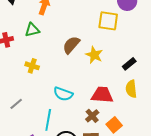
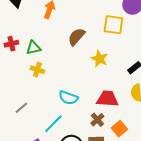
green triangle: (32, 30) -> (33, 48), moved
brown semicircle: (71, 45) -> (76, 37), moved
cyan line: (48, 120) -> (53, 124), turned 35

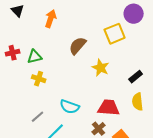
yellow square: (113, 25) -> (115, 34), turned -30
gray line: (21, 108) -> (38, 117), moved

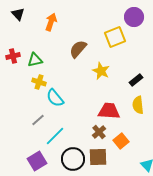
cyan semicircle: (70, 107) -> (55, 98), moved, turned 30

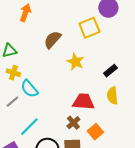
gray line: (38, 120) -> (12, 102), moved

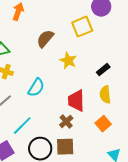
cyan semicircle: (29, 89) -> (36, 88), moved, turned -108
red trapezoid: (83, 102) -> (76, 101), turned -95
orange square: (95, 132) -> (103, 124), moved

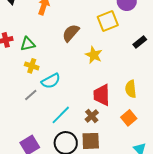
black rectangle: (103, 70) -> (140, 42), moved
cyan semicircle: (36, 88) -> (51, 81), moved, turned 30
cyan line: (22, 126) -> (61, 115), moved

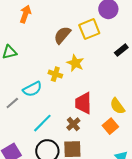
brown semicircle: (71, 33) -> (62, 35), moved
yellow cross: (32, 66) -> (55, 74), moved
yellow semicircle: (131, 89) -> (117, 106), moved, turned -30

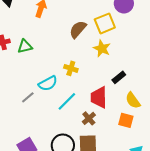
black rectangle: (121, 50) -> (119, 77), moved
yellow star: (75, 63) -> (102, 48), moved
cyan line: (42, 123) -> (67, 101), moved
orange square: (110, 126) -> (126, 120), turned -35

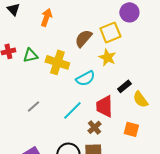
yellow cross: (71, 68) -> (57, 62), moved, size x1.6
cyan semicircle: (48, 83) -> (85, 78), moved
yellow semicircle: (133, 100) -> (140, 99), moved

